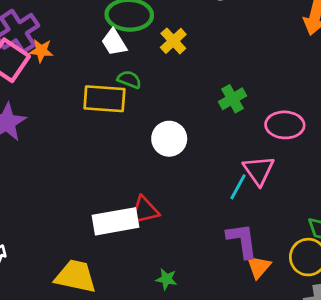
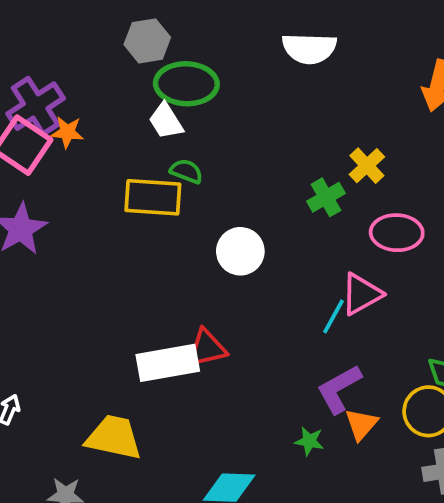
yellow cross: (173, 41) -> (367, 166), moved
pink triangle: (259, 170) -> (361, 294), turned 36
purple L-shape: (242, 241) -> (339, 389), turned -111
green star: (166, 279) -> (309, 441), moved

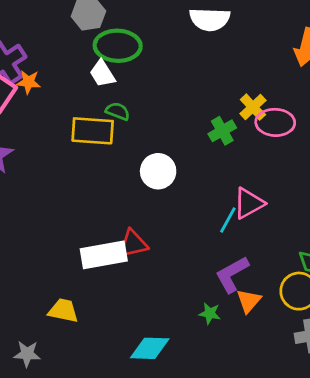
pink ellipse: (397, 233) -> (275, 122), moved
yellow trapezoid: (114, 437) -> (63, 311), size x0.7

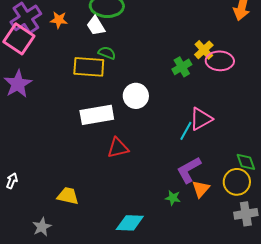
orange star: (28, 82) -> (59, 20), moved
white rectangle: (104, 255) -> (97, 115), moved
gray star: (27, 354) -> (42, 227), turned -30

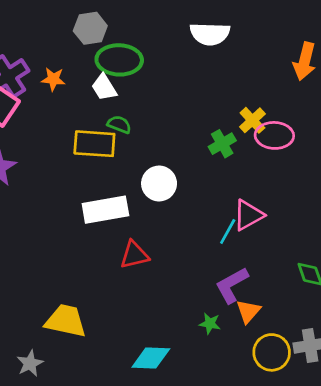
yellow circle: (237, 182) -> (272, 352), moved
yellow trapezoid: (68, 196) -> (66, 321), size x1.4

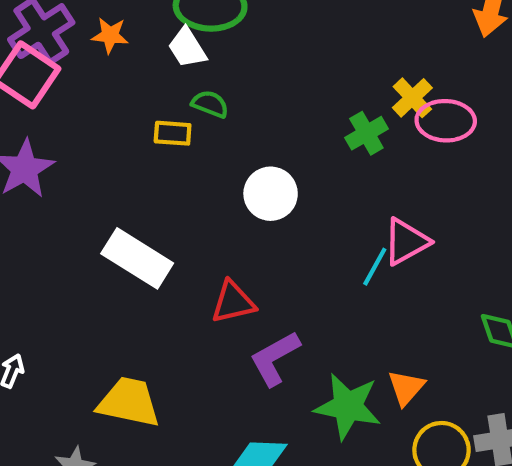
yellow rectangle: (94, 144) -> (173, 133), size x0.6
white rectangle: (105, 210) -> (137, 258), moved, turned 42
purple L-shape: (232, 285) -> (275, 358), moved
green star: (210, 324) -> (348, 406), size x2.0

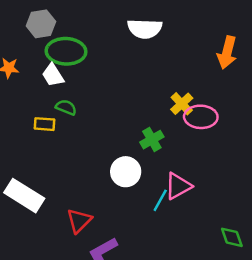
green cross: (366, 133) -> (152, 140), moved
white circle: (271, 194) -> (126, 172), moved
red triangle: (233, 302) -> (79, 221), turned -32

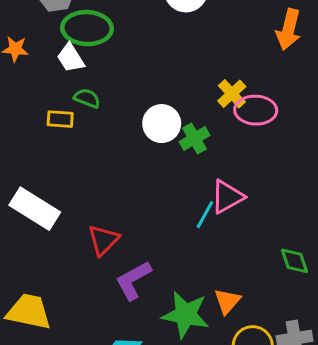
white circle: (126, 172) -> (162, 124), moved

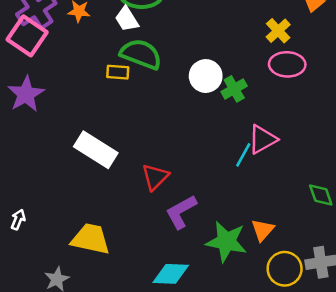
yellow cross: (232, 94) -> (278, 31), moved
green semicircle: (87, 98) -> (141, 54), size x1.8

